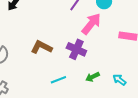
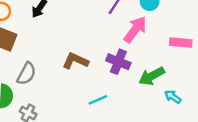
green arrow: (93, 77) -> (152, 76), moved, size x1.5

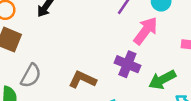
brown L-shape: (75, 61) -> (82, 80), moved

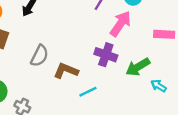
gray semicircle: (31, 76) -> (40, 56), moved

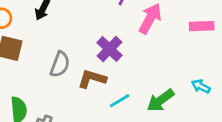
purple cross: (106, 55) -> (109, 49), moved, turned 30
green arrow: (138, 67) -> (161, 100), moved

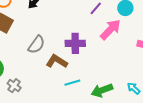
purple cross: (109, 49) -> (75, 43), turned 30

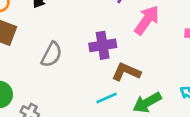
brown L-shape: (57, 61) -> (126, 72), moved

